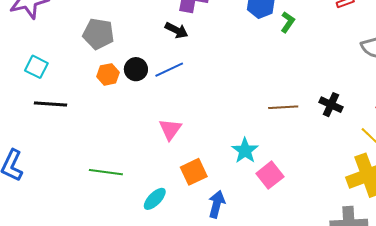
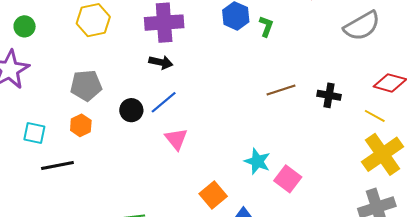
orange hexagon: (108, 74) -> (81, 125), moved
brown line: (283, 107) -> (281, 90), moved
pink triangle: (170, 129) -> (176, 139), moved

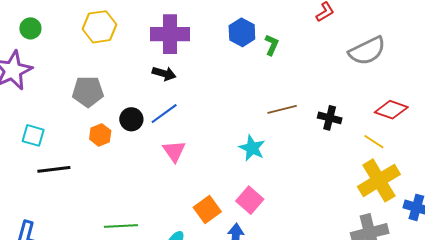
orange hexagon: (81, 125) -> (100, 135), moved
cyan star: (257, 161) -> (252, 148), moved
pink square: (288, 179) -> (250, 200), moved

